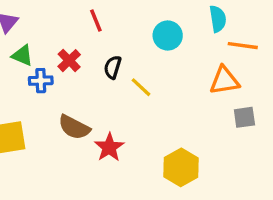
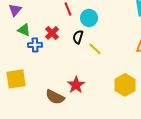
cyan circle: (168, 35) -> (89, 18), moved
brown semicircle: (74, 127) -> (55, 97), moved
yellow hexagon: (181, 167) -> (125, 85), moved

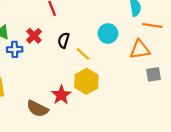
cyan circle: (89, 18) -> (108, 33), moved
yellow hexagon: (125, 85) -> (86, 81), moved

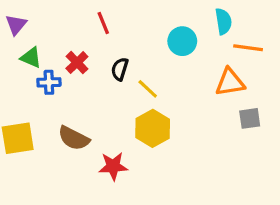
cyan circle: (108, 33) -> (182, 41), moved
red star: (61, 95) -> (113, 166), moved, turned 30
brown semicircle: (37, 109) -> (74, 138), moved

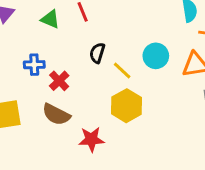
cyan circle: (182, 41) -> (156, 56), moved
green triangle: (31, 58) -> (50, 19), moved
red cross: (77, 63) -> (59, 81), moved

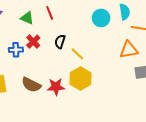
cyan circle: (156, 56) -> (101, 18), moved
red cross: (59, 81) -> (33, 42), moved
red star: (91, 139) -> (56, 87), moved

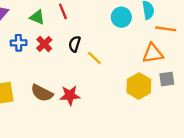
blue cross: (16, 50) -> (19, 43), moved
yellow hexagon: (80, 79) -> (139, 86), moved

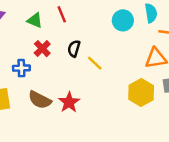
blue cross: (19, 43) -> (21, 68), moved
red star: (70, 95) -> (69, 102), turned -30

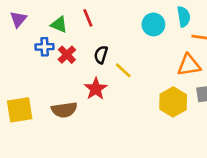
blue cross: (21, 68) -> (45, 47), moved
brown semicircle: (40, 100) -> (64, 110), turned -35
red star: (69, 102) -> (96, 89), moved

